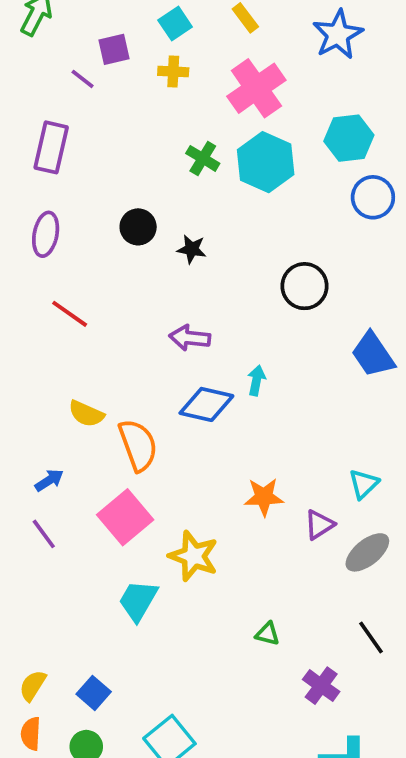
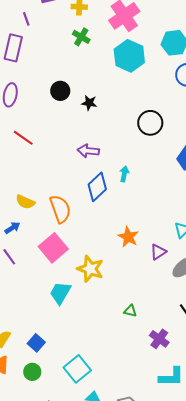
purple line: (83, 79) -> (26, 19), moved, turned 32
green cross: (203, 158) -> (81, 37), moved
blue diamond: (206, 404) -> (97, 187), turned -56
yellow semicircle: (86, 414) -> (25, 202), moved
orange star: (264, 497) -> (128, 237), turned 30

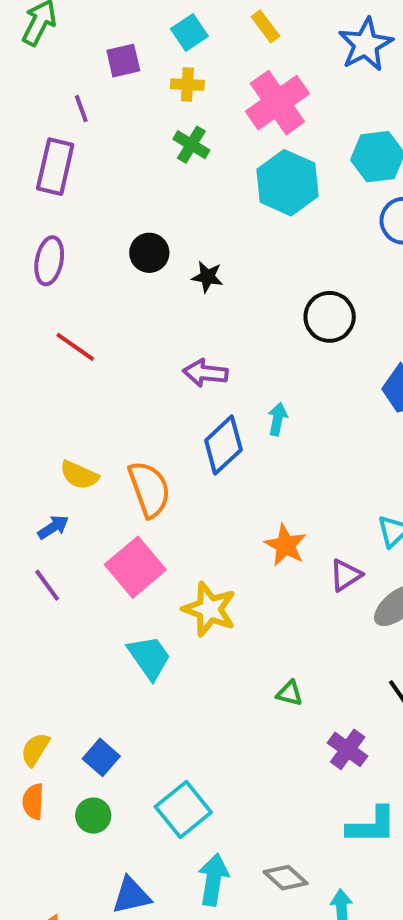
cyan trapezoid: (60, 293) -> (149, 657), turned 115

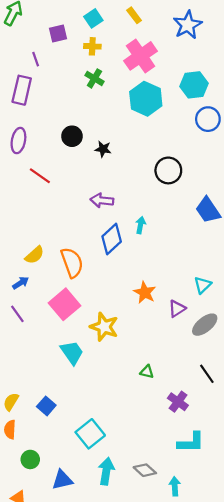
red line: (75, 347) -> (40, 176), moved
yellow semicircle: (79, 475) -> (35, 255), turned -66
green circle: (93, 816) -> (30, 459), moved

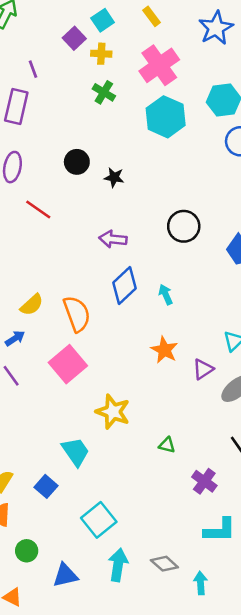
purple square: (58, 33) -> (74, 38), moved, turned -30
black circle: (168, 170) -> (184, 226), moved
cyan arrow: (140, 225) -> (166, 295), moved, turned -35
yellow star: (104, 327) -> (113, 412), moved
cyan trapezoid: (72, 352) -> (76, 452), moved

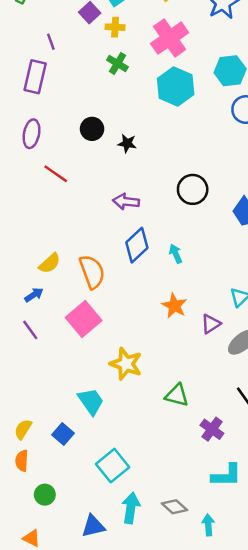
green triangle: (167, 445) -> (177, 395), size x1.5
blue triangle: (65, 575) -> (93, 526), moved

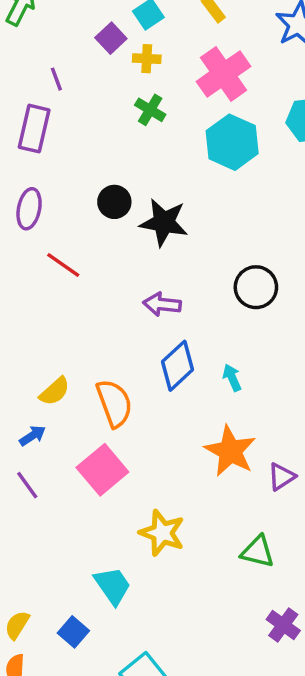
black star: (127, 143) -> (164, 222), size x1.8
orange star: (174, 306) -> (230, 451), size x1.4
green triangle: (177, 395) -> (258, 552), moved

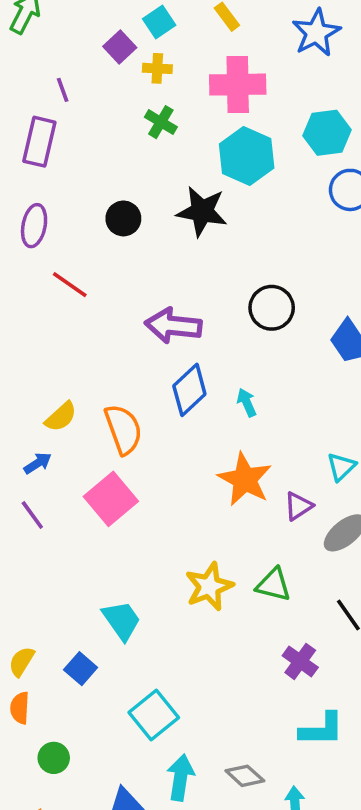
pink cross: (224, 74) -> (238, 85), turned 34
black star: (164, 222) -> (202, 211), moved
purple arrow: (162, 304) -> (173, 326), size x1.4
yellow star: (162, 533) -> (209, 586), moved, turned 30

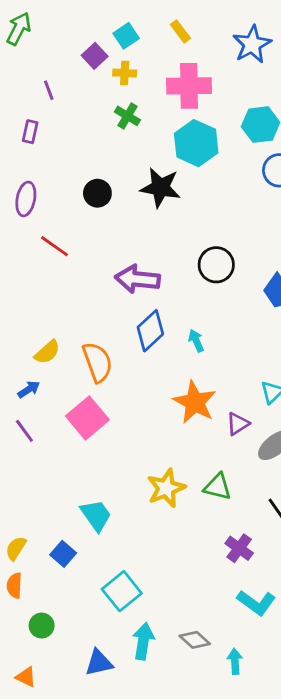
purple rectangle: (39, 142) -> (30, 132), size x0.6
cyan L-shape: (322, 729) -> (256, 603), turned 36

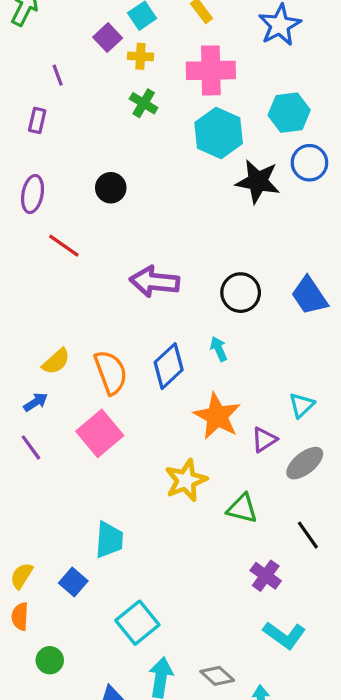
black star: (160, 188) -> (258, 181), moved
black circle: (216, 265) -> (241, 293), moved
blue diamond: (150, 331) -> (169, 366), moved
yellow star: (166, 488) -> (186, 480), moved
cyan trapezoid: (96, 515) -> (109, 540), turned 39

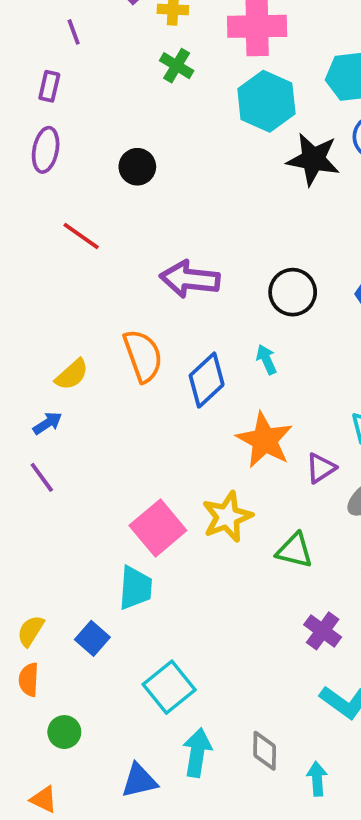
purple ellipse: (33, 194) -> (46, 150), moved
orange semicircle: (111, 372) -> (143, 356), moved
pink square: (100, 433) -> (158, 528), moved
gray diamond: (217, 676) -> (265, 751), turned 48

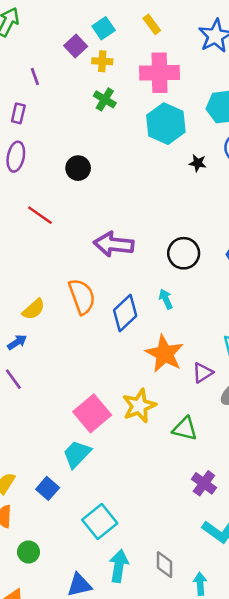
black star: (313, 159) -> (198, 163), size x0.5
cyan trapezoid: (135, 588) -> (77, 454), turned -140

